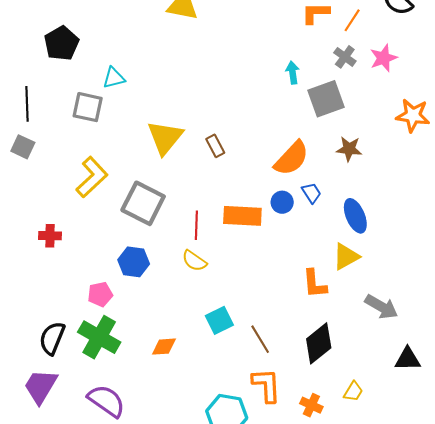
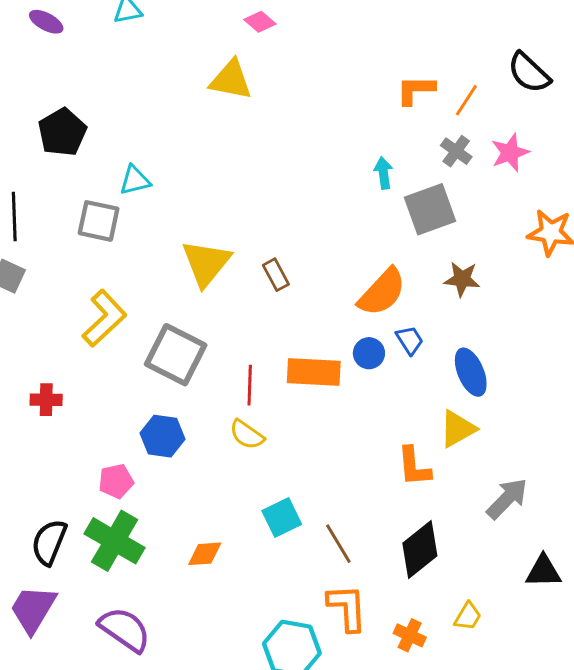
gray arrow: (381, 307) -> (507, 499), turned -76

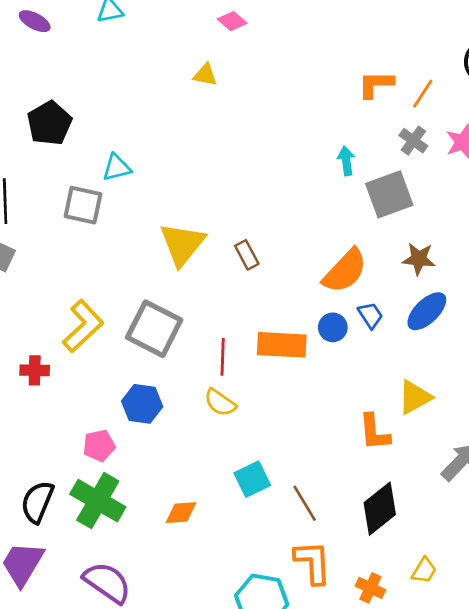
yellow triangle: (231, 80) -> (205, 75), size x0.6
yellow L-shape: (104, 318) -> (83, 326), moved
blue ellipse: (471, 372) -> (427, 311), moved, turned 69

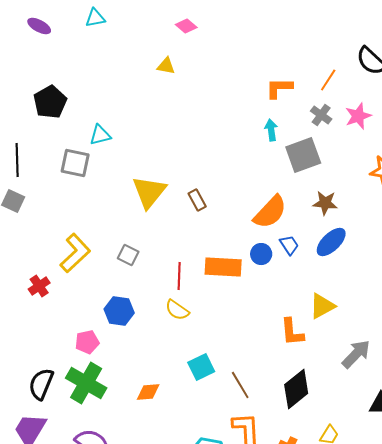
orange L-shape: (376, 84) -> (279, 88), moved
gray square: (154, 329) -> (128, 255), size x0.5
red cross: (35, 370) -> (39, 286), turned -35

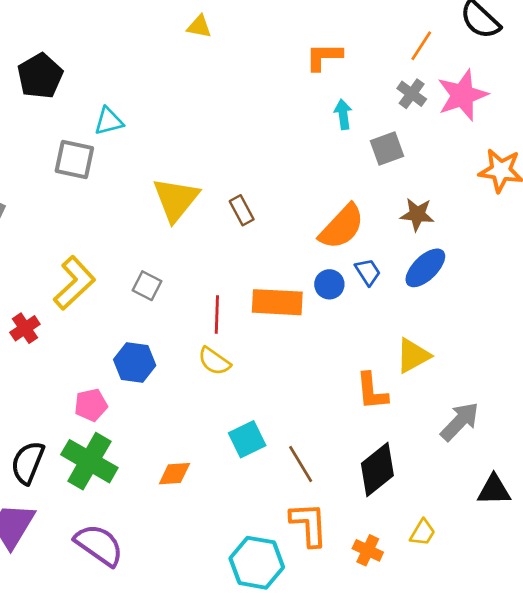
orange L-shape: (279, 88) -> (324, 57), moved
pink star: (358, 116) -> (462, 95), size x1.4
gray square: (303, 155) -> (387, 149), size x0.7

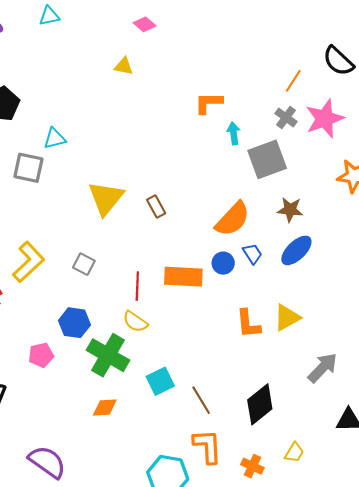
orange L-shape: (324, 57) -> (208, 103), moved
gray square: (387, 149) -> (267, 159), size x1.5
orange L-shape: (372, 391) -> (248, 324), moved
green cross: (89, 461) -> (108, 355), moved

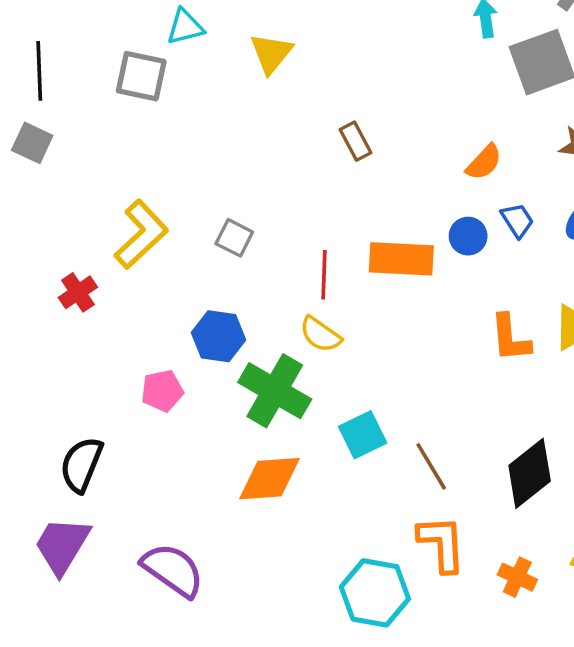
yellow triangle: (106, 198) -> (271, 53), moved, size x0.7
orange semicircle: (233, 219) -> (484, 162), size x0.6
orange diamond: (105, 408) -> (269, 479), size x1.5

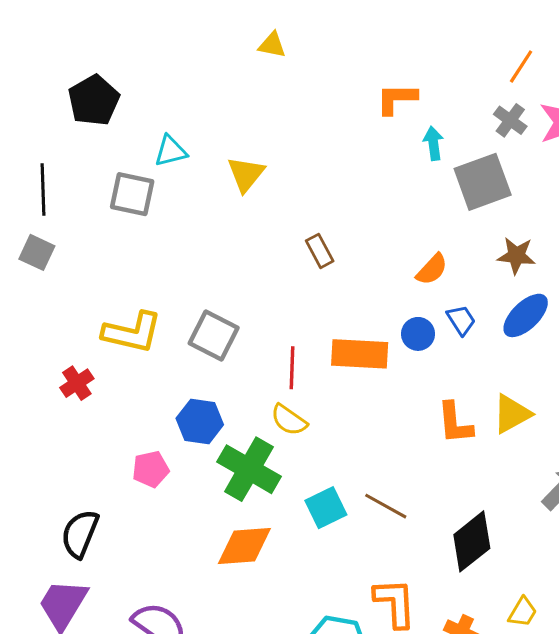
yellow L-shape: (141, 234) -> (132, 332), turned 56
gray square: (234, 238) -> (214, 335), size x1.5
brown line: (431, 466) -> (386, 506), moved, turned -30

